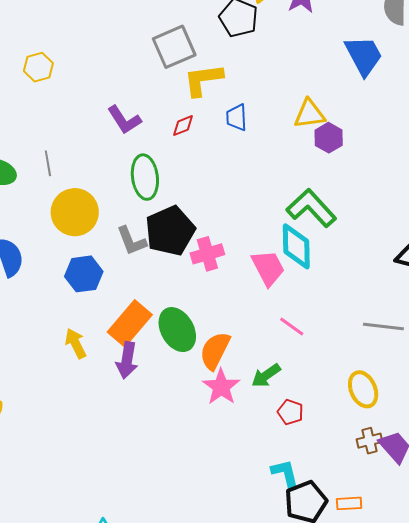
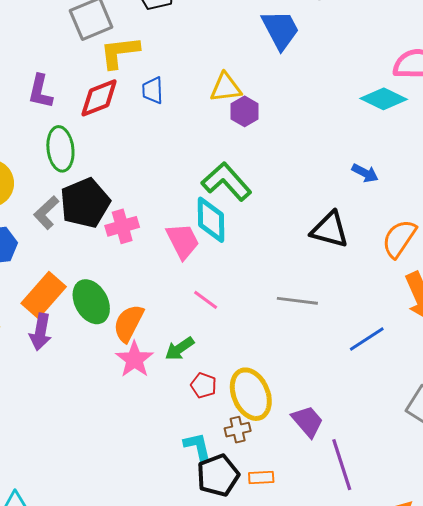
purple L-shape: (124, 120) -> (40, 91), turned 45
red diamond: (183, 126) -> (99, 98), size x1.8
gray L-shape: (131, 241) -> (46, 213), turned 68
yellow ellipse: (363, 389) -> (251, 394), moved, size x1.4
brown cross: (369, 441) -> (238, 430), moved

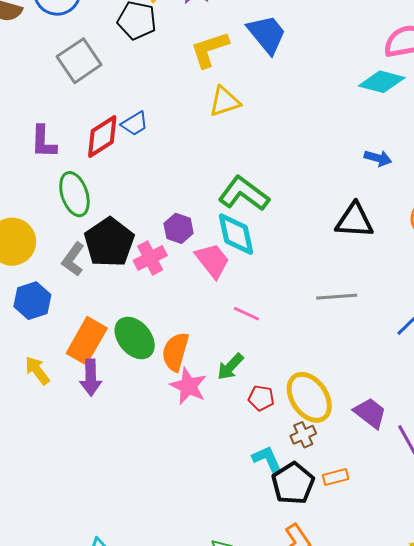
yellow L-shape: (120, 52) -> (210, 49), moved
blue trapezoid: (153, 90) -> (135, 124), moved, turned -108
purple hexagon: (245, 111) -> (179, 228), moved

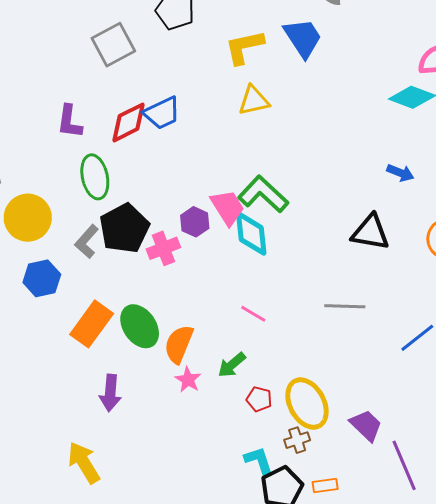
blue trapezoid: (135, 124) -> (162, 113), size x1.4
pink trapezoid: (212, 261) -> (227, 207), moved
yellow arrow: (37, 370) -> (84, 463), moved, size x1.4
purple arrow: (91, 378) -> (110, 393), moved
pink star: (188, 386) -> (188, 380), size x0.7

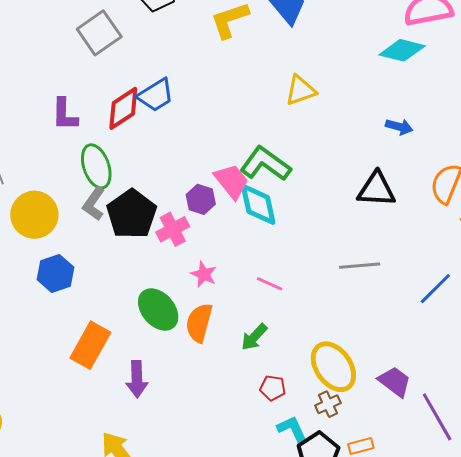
yellow triangle: (254, 101) -> (301, 90), moved
gray L-shape: (87, 242) -> (94, 204), moved
orange rectangle: (92, 324) -> (90, 345), moved
pink star: (188, 380) -> (204, 274), moved
red pentagon: (259, 399) -> (273, 388), moved

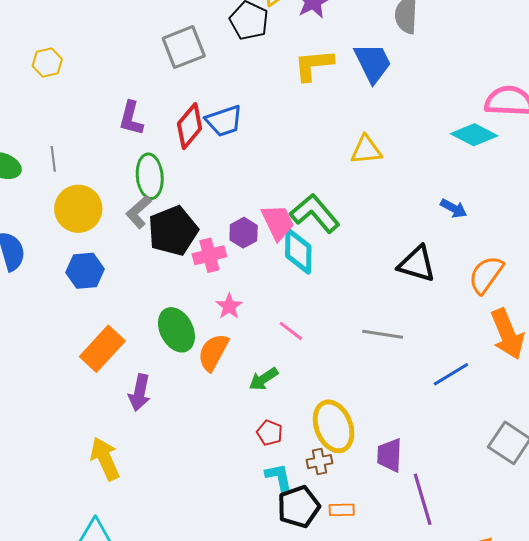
red diamond: (123, 108) -> (190, 126), turned -30
purple trapezoid: (395, 382) -> (390, 455), turned -138

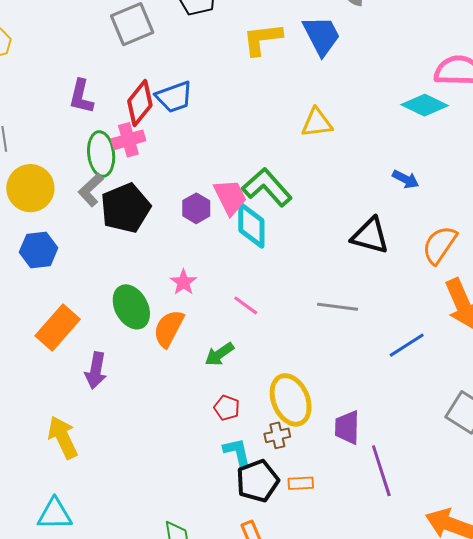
pink cross: (209, 255) -> (128, 140), moved

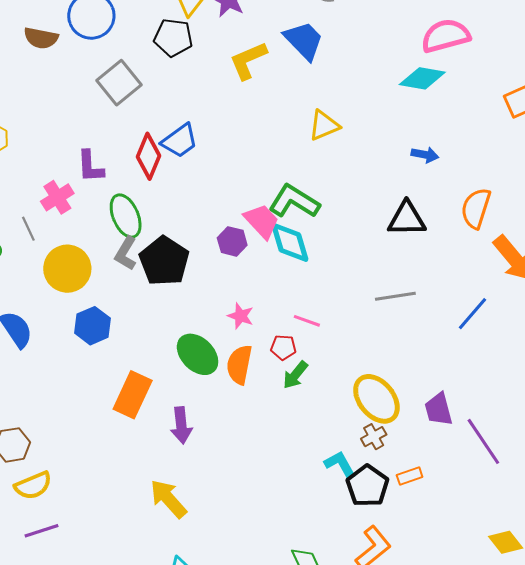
pink cross: (128, 140) -> (57, 197), moved
red pentagon: (227, 408) -> (283, 347), moved

